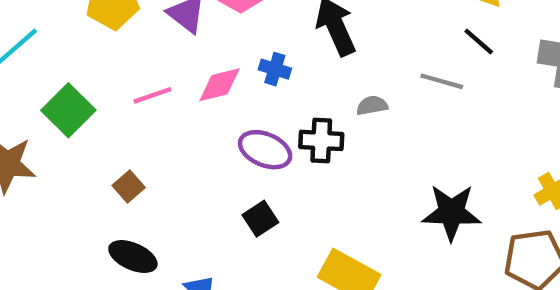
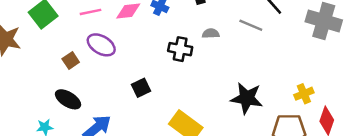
purple ellipse: (265, 150) -> (101, 45), moved

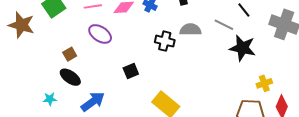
gray semicircle: (211, 33) -> (191, 30), size x1.5
brown square: (71, 60) -> (70, 54), moved
black star: (247, 98) -> (242, 48), moved

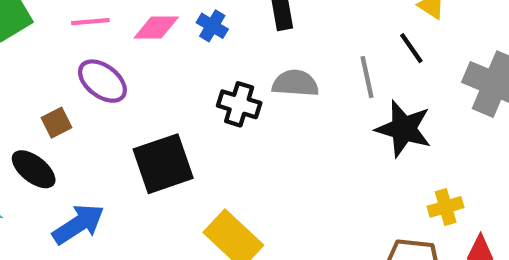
gray line: (224, 25) -> (367, 77), turned 48
brown square: (70, 54) -> (56, 123), moved
black square: (131, 71) -> (163, 164), size x1.8

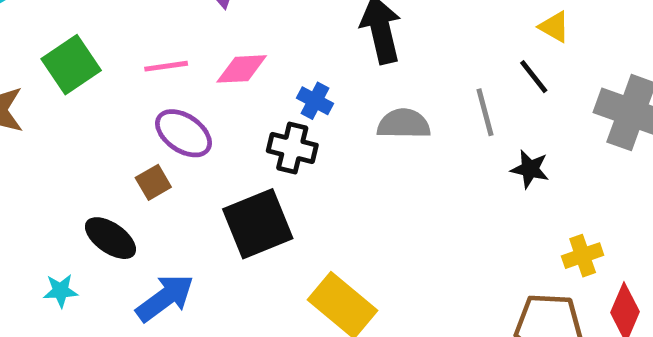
blue cross: (212, 26) -> (315, 101), moved
black cross: (239, 104) -> (292, 148), moved
brown square: (56, 123) -> (153, 182), moved
black star: (404, 129) -> (530, 169), size x0.6

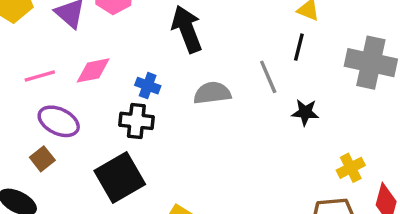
black line: (534, 77) -> (299, 47), turned 60

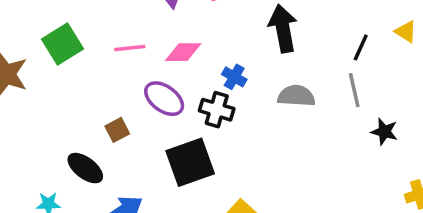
black line: (299, 47) -> (361, 47), moved
purple ellipse: (59, 121) -> (164, 99), moved

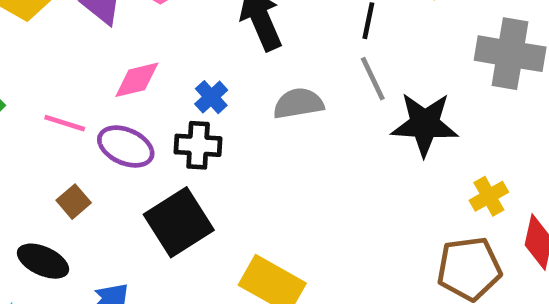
pink line: (130, 48) -> (65, 123), moved, turned 36
blue cross: (234, 77) -> (211, 97), turned 30
black star: (384, 132) -> (425, 124), size x1.8

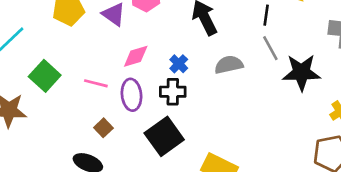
purple ellipse: (126, 147) -> (131, 95), turned 64

